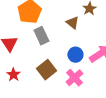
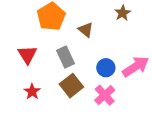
brown triangle: (72, 23) -> (86, 30), moved
gray rectangle: (41, 36) -> (65, 57), moved

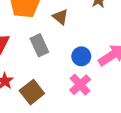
brown square: (71, 86) -> (32, 92), moved

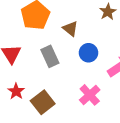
blue circle: (81, 56) -> (88, 53), moved

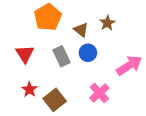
brown star: (108, 12) -> (107, 23), moved
blue circle: (88, 53) -> (88, 53), moved

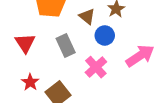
blue circle: (88, 53) -> (105, 35), moved
pink cross: (99, 93) -> (96, 67), moved

